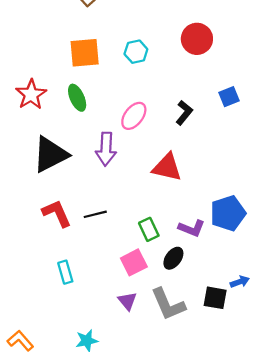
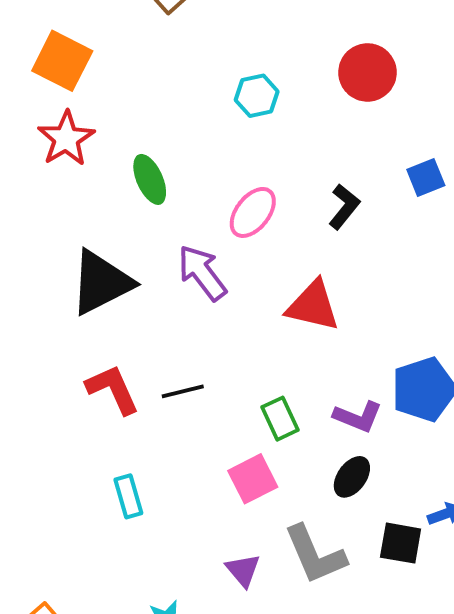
orange square: (85, 53) -> (62, 61), moved, turned 32
red star: (31, 94) -> (66, 139), moved
purple arrow: (106, 149) -> (202, 273), turned 140
black ellipse: (173, 258) -> (352, 477), moved
purple triangle: (127, 301) -> (243, 570), moved

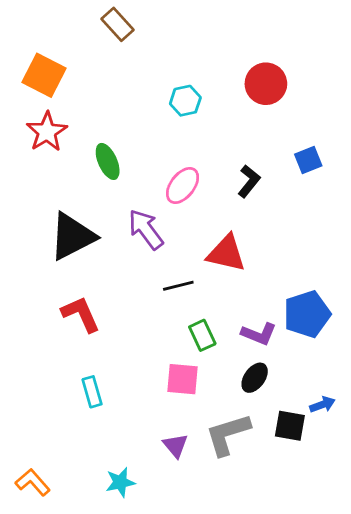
black line: (183, 391) -> (178, 286), moved
pink square: (253, 479) -> (183, 379), turned 32
gray L-shape: (315, 555) -> (228, 434), turned 96

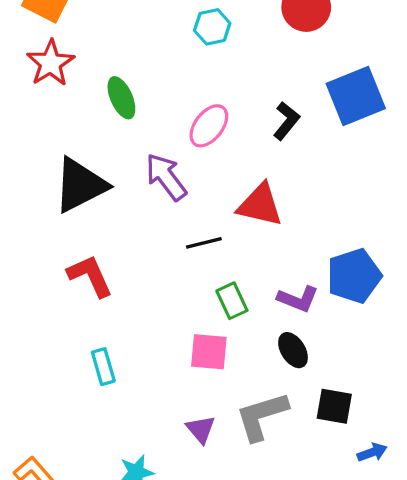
blue square: (308, 160) -> (356, 96), size x1.8
black ellipse: (255, 378) -> (293, 350), turned -68
blue arrow: (322, 405) -> (372, 452), moved

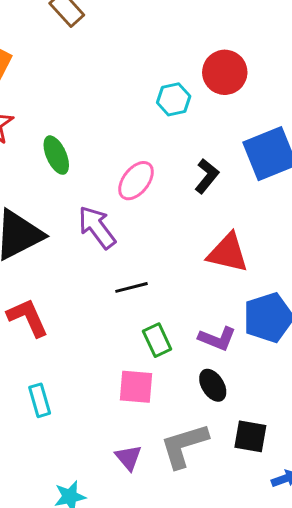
cyan hexagon: (212, 27) -> (174, 99), moved
red triangle: (260, 205) -> (228, 253), moved

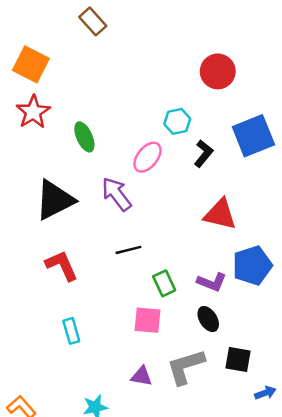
cyan hexagon: (174, 99) -> (177, 121), moved
black line: (131, 287) -> (128, 250), moved
purple triangle: (128, 457) -> (142, 376), turned -40

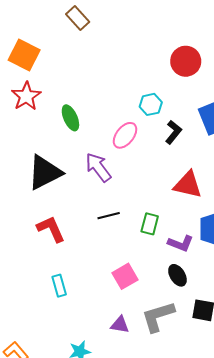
green rectangle: (164, 283) -> (150, 224), moved, turned 40
pink square: (147, 320) -> (125, 276), turned -35

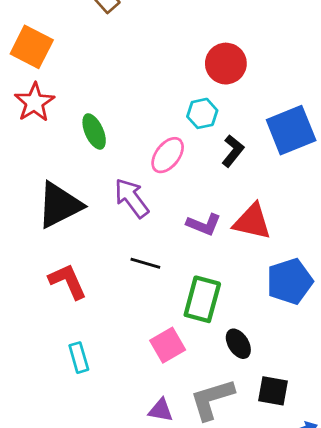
red circle: (186, 61) -> (226, 64), moved
black line: (109, 216) -> (145, 263), turned 30
green rectangle: (150, 224) -> (202, 299), moved, size x1.5
purple L-shape: (181, 243) -> (204, 224), moved

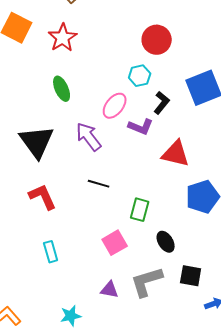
red star: (34, 102) -> (63, 38), moved
black triangle: (59, 205) -> (37, 142), turned -39
purple L-shape: (204, 224) -> (141, 127), moved
green rectangle: (202, 299) -> (140, 210), size x0.7

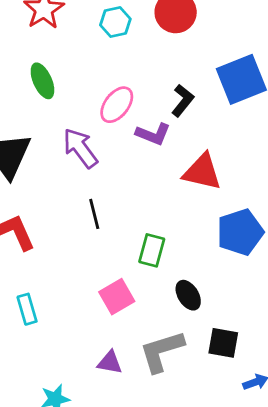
cyan hexagon: (140, 76) -> (115, 22), moved
black line: (99, 184) -> (94, 214), turned 60

